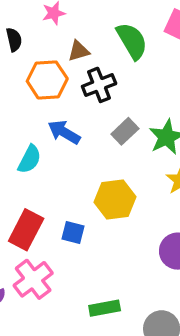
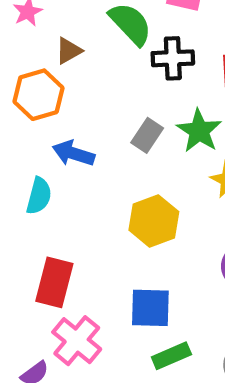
black cross: (99, 85) -> (173, 58), moved, turned 32
blue square: (73, 233) -> (150, 308), moved, size x1.5

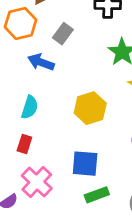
gray rectangle: (147, 135) -> (63, 34), moved
cyan semicircle: (39, 196) -> (30, 107), moved
red rectangle: (54, 282) -> (24, 144), size x0.6

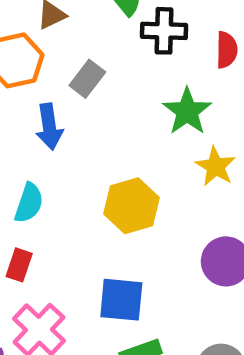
blue arrow: (41, 62) -> (49, 127), turned -120

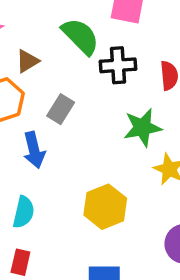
green star: (187, 111) -> (142, 128), turned 30

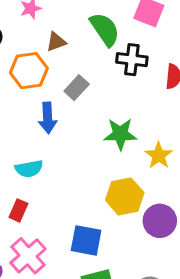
green star: (142, 128) -> (120, 134), moved
yellow hexagon: (105, 207) -> (125, 196), moved
cyan semicircle: (24, 212) -> (29, 169), turned 56

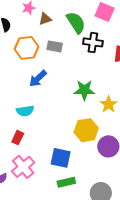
brown triangle: (56, 42) -> (45, 19), moved
gray rectangle: (77, 88) -> (55, 46), moved, turned 56
blue arrow: (48, 118) -> (38, 79), turned 48

